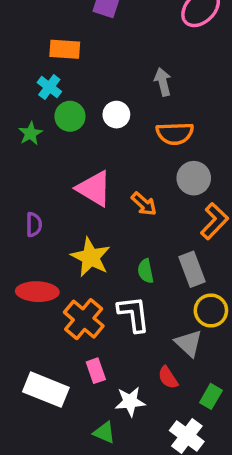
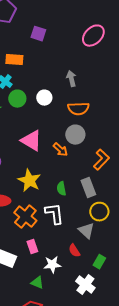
gray circle: (194, 178) -> (75, 135), moved

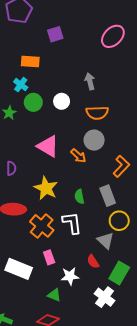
purple square: (38, 34) -> (55, 34), turned -35
green rectangle: (99, 262) -> (119, 273), size x1.5

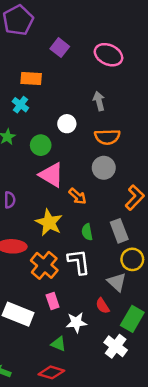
purple square: (55, 34) -> (60, 48), turned -35
pink ellipse: (113, 36) -> (108, 55), moved, turned 70
green circle: (33, 102) -> (41, 145), moved
orange arrow: (78, 156) -> (78, 196), moved

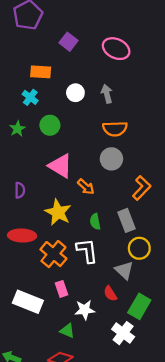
white circle: (67, 124) -> (75, 93), moved
green circle: (41, 145) -> (50, 125), moved

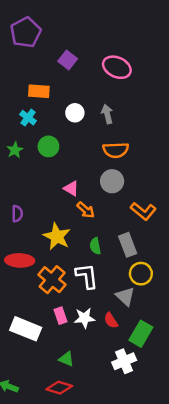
pink triangle: (60, 166) -> (71, 188), moved, size x0.6
orange L-shape: (142, 188) -> (143, 211), turned 85
white star: (85, 310) -> (84, 318), moved
white cross: (123, 333) -> (124, 361), turned 30

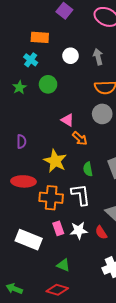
orange cross: (52, 280) -> (51, 198), turned -35

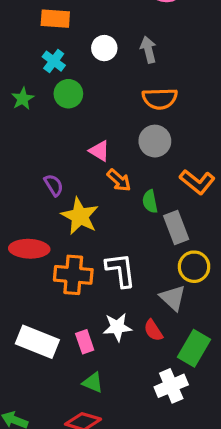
cyan cross: (31, 60) -> (54, 61), moved
purple semicircle: (21, 142) -> (54, 185), moved, turned -32
green semicircle: (88, 169) -> (150, 201), moved
pink rectangle: (58, 228) -> (85, 342), moved

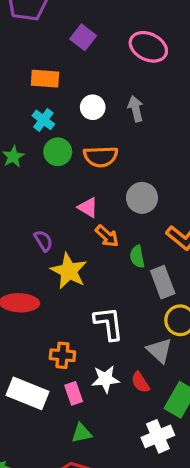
orange semicircle: (160, 99) -> (101, 157), moved
orange cross: (73, 275) -> (62, 355), moved, size x0.7
green triangle: (93, 383) -> (82, 433), turned -35

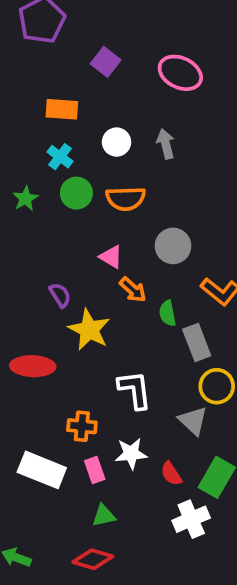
red semicircle: (140, 382) -> (171, 474), moved

